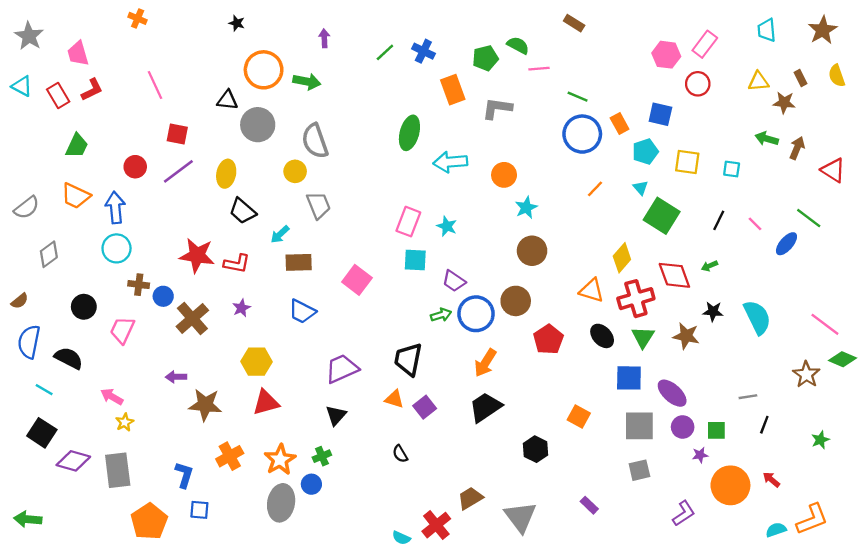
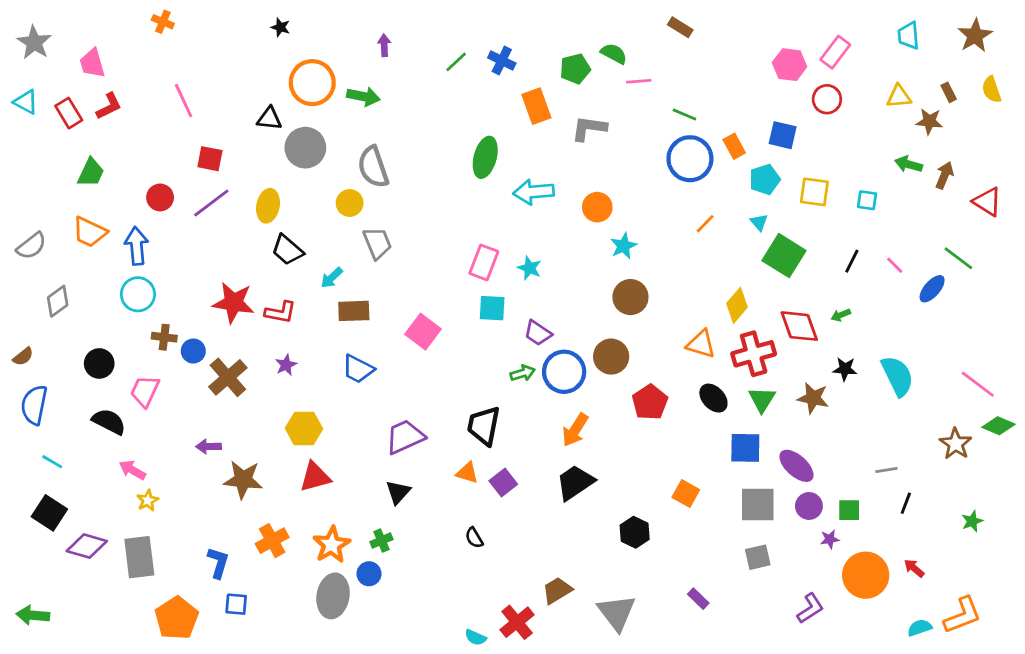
black semicircle: (69, 358) -> (109, 422), moved

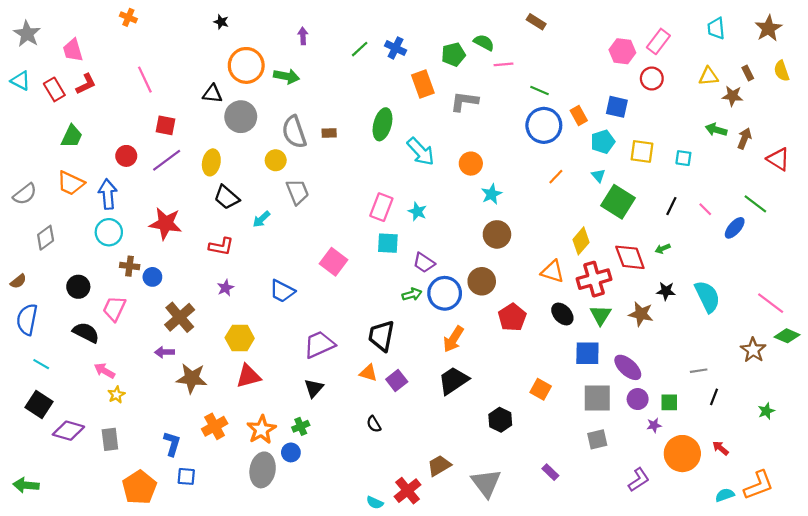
cyan arrow: (534, 192) -> (421, 152), turned -128
red star: (233, 303) -> (166, 224), moved
brown rectangle: (354, 311) -> (329, 133), moved, size x0.6
brown cross: (228, 377) -> (180, 317), moved
gray rectangle: (139, 557) -> (110, 439), size x0.7

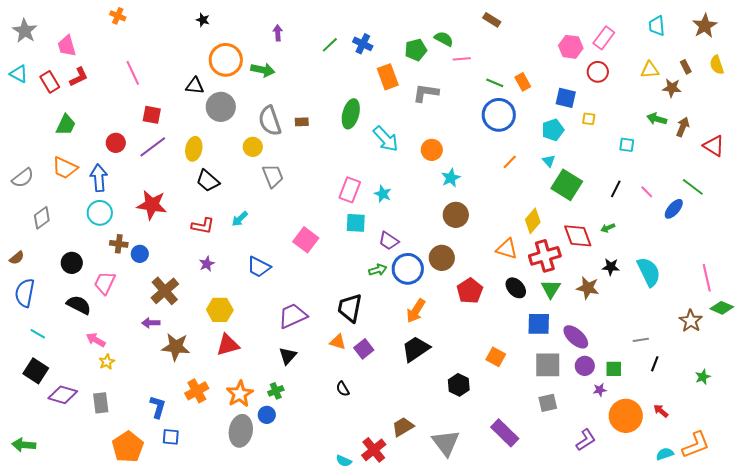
orange rectangle: (579, 116) -> (523, 82), moved
yellow square: (642, 152) -> (589, 119), moved, size x0.6
cyan arrow: (261, 219) -> (240, 219), moved
pink line: (771, 303) -> (707, 278), turned 40
purple rectangle: (550, 472) -> (505, 433), size x1.8

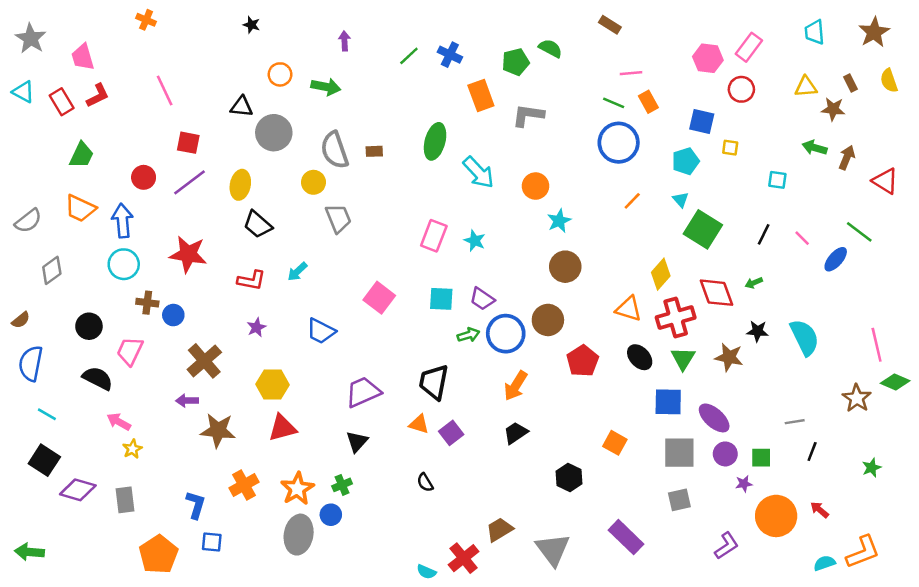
pink line: (462, 59) -> (631, 73), moved
orange circle: (226, 60) -> (280, 74), size x0.6
cyan square: (356, 223) -> (441, 299), moved
black trapezoid: (416, 349) -> (516, 433), size x0.7

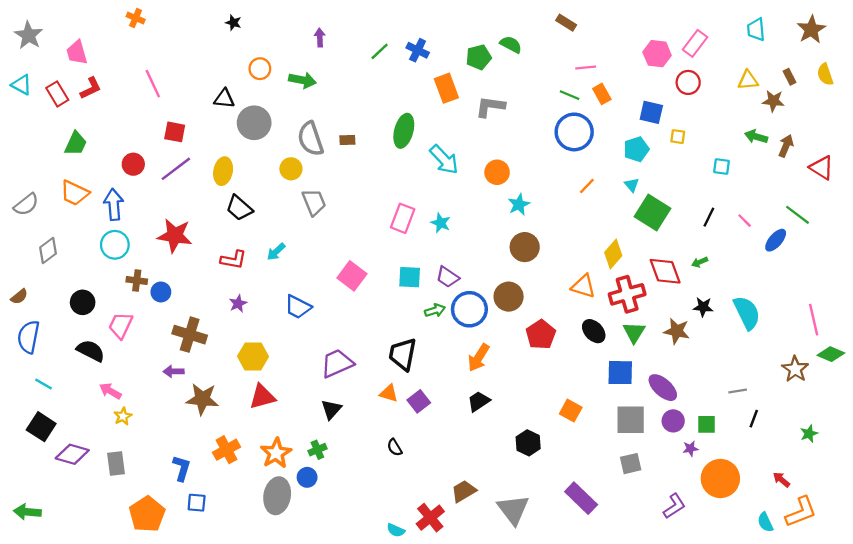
brown cross: (204, 361) -> (190, 335), turned -32
red arrow: (820, 510) -> (781, 480), moved
cyan semicircle: (824, 563) -> (765, 522), turned -96

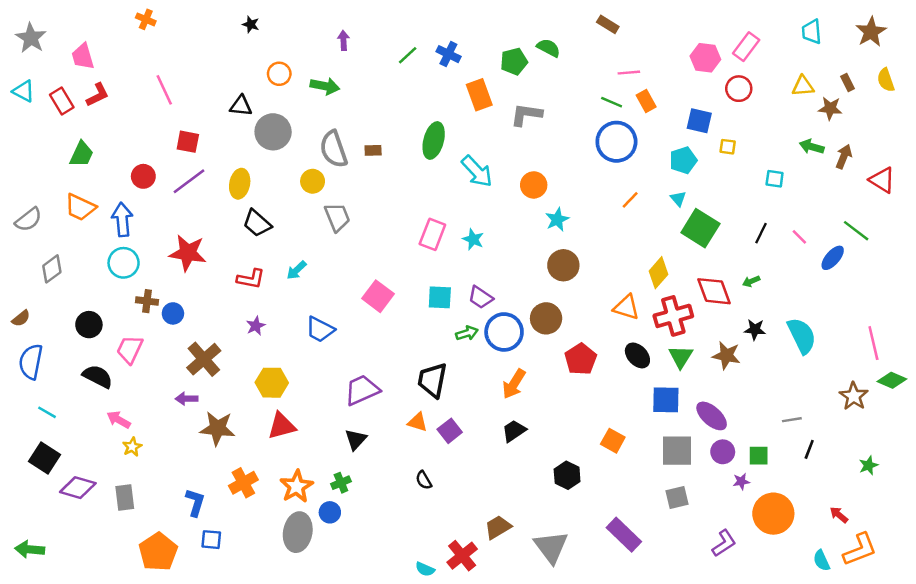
brown cross: (190, 335) -> (204, 359), turned 32

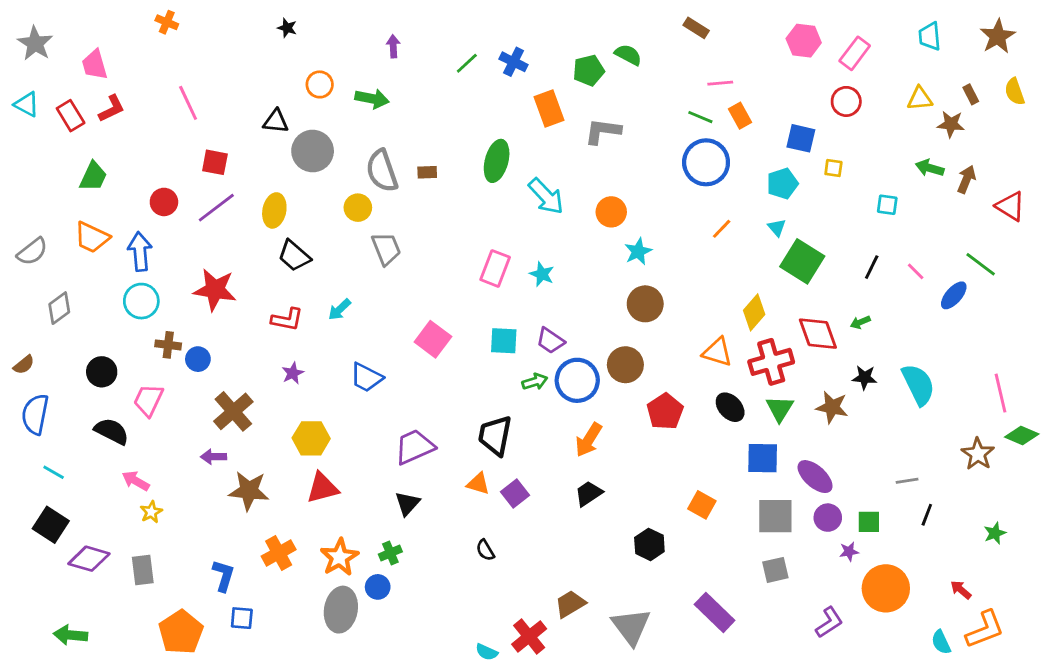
pink hexagon: (705, 58) -> (804, 41), moved
green arrow: (30, 549) -> (71, 635), moved

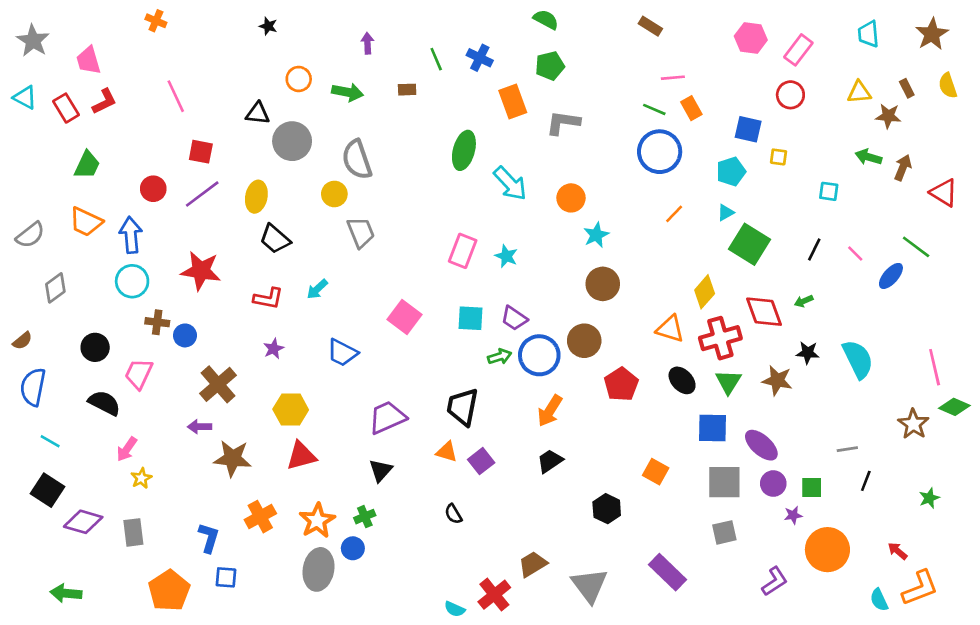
green semicircle: (628, 55) -> (546, 19), moved
green line: (467, 63) -> (436, 59), turned -70
brown rectangle: (427, 172) -> (407, 90), moved
cyan triangle: (777, 227) -> (726, 213), turned 42
pink arrow: (136, 481) -> (127, 449), turned -85

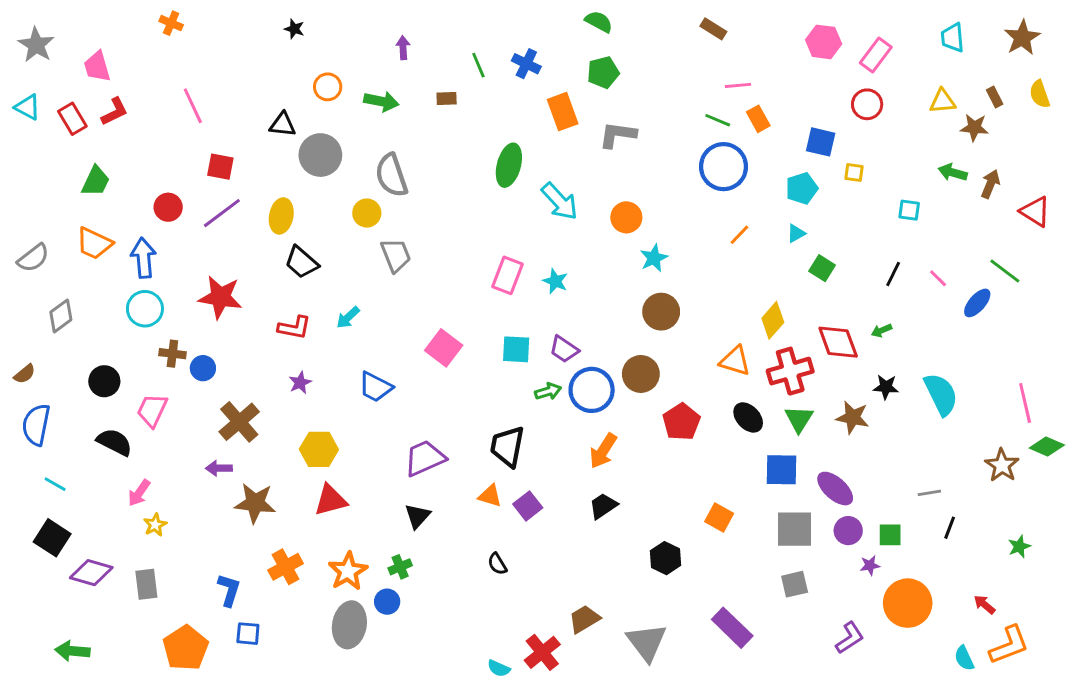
green square: (749, 244) -> (822, 268), size x0.6

